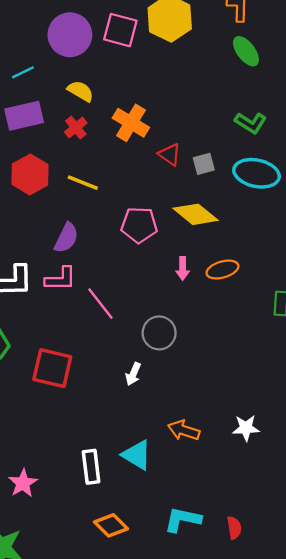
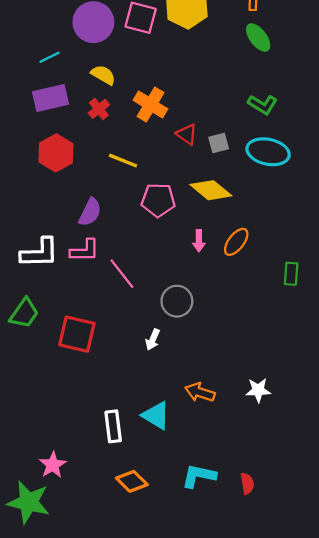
yellow line: (83, 183) -> (123, 161), moved
orange ellipse: (222, 270) -> (236, 242), turned -36
pink star: (23, 483) -> (53, 465), moved

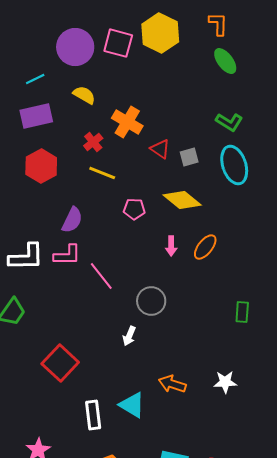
red cross: (99, 109) -> (93, 142), moved
cyan ellipse: (268, 152) -> (234, 165), turned 60
pink pentagon: (158, 200) -> (134, 209), size x0.7
green rectangle: (291, 274) -> (242, 312), moved
red square: (77, 334) -> (60, 363), moved, turned 30

